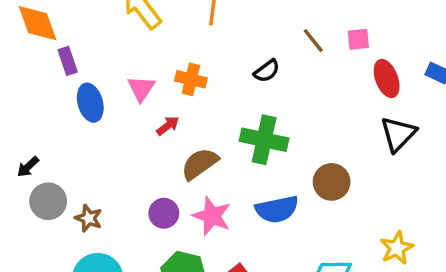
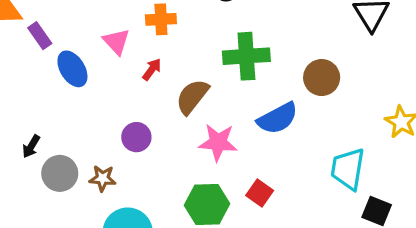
purple circle: (164, 213) -> (136, 137), moved

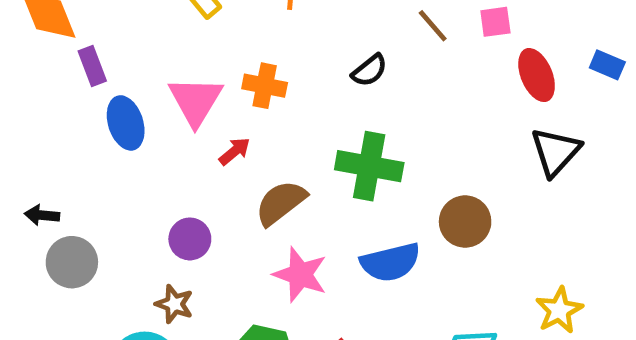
pink triangle: (116, 42) -> (196, 101), size x1.4
black arrow: (31, 146) -> (42, 215), turned 50
brown star: (103, 178) -> (174, 304), moved

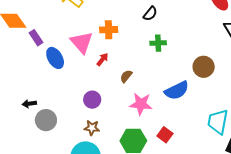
green cross: (369, 166) -> (158, 43), moved, size x0.6
brown semicircle: (281, 203) -> (126, 76), size x0.6

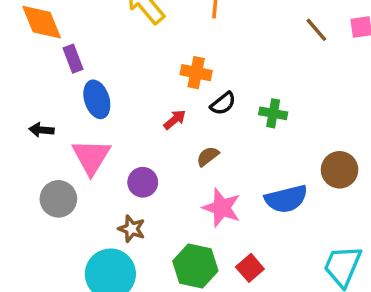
black semicircle: (150, 14) -> (223, 103), moved
pink triangle: (82, 42) -> (91, 157), moved
black arrow: (29, 104) -> (42, 130), moved

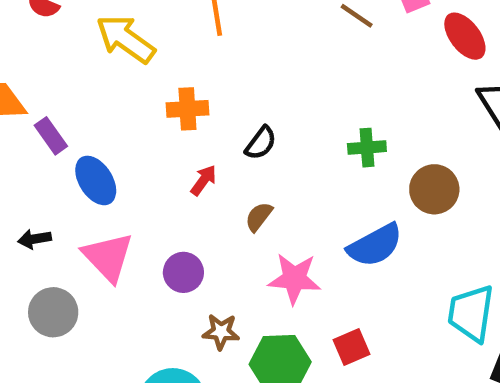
orange cross: (196, 73) -> (187, 109), moved
green cross: (273, 113) -> (367, 148), moved
gray circle: (58, 199) -> (53, 312), moved
brown star: (132, 229) -> (221, 332), moved
red square: (250, 268) -> (351, 347), turned 32

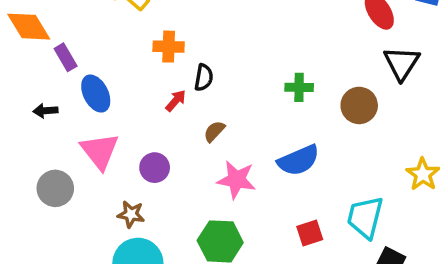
black semicircle: (261, 143) -> (204, 77), moved, turned -32
brown circle: (434, 189) -> (359, 105), moved
black arrow: (34, 239) -> (46, 111), moved
brown star: (221, 332) -> (131, 214), moved
red square: (351, 347) -> (310, 233), moved

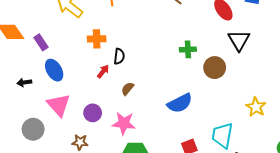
purple rectangle: (66, 57) -> (41, 42), moved
green cross: (299, 87) -> (188, 49), moved
pink star: (236, 180) -> (124, 123), moved

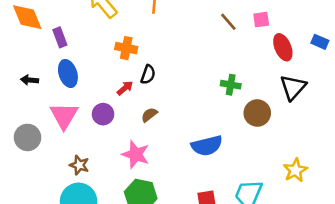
purple circle: (93, 113) -> (103, 114), moved

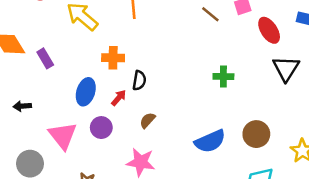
blue ellipse: (68, 73) -> (86, 92), moved, turned 45
brown circle: (257, 113) -> (256, 134), moved

